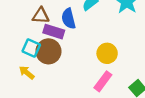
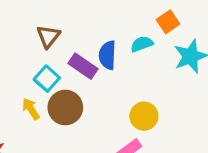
brown triangle: (41, 16) -> (48, 36), moved, turned 48
brown circle: (48, 51) -> (65, 107), moved

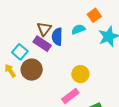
brown triangle: (48, 36) -> (44, 29), moved

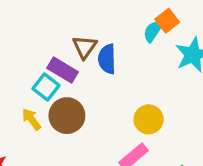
cyan semicircle: (78, 29) -> (153, 31), moved, turned -32
purple rectangle: (42, 44) -> (63, 70), moved

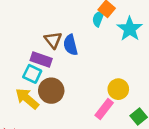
yellow arrow: (31, 119) -> (27, 99), size x1.5
yellow circle: (149, 119) -> (118, 89), moved

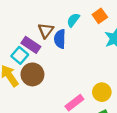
cyan semicircle: (98, 18) -> (73, 20), moved
yellow circle: (118, 89) -> (102, 92), moved

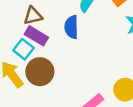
brown triangle: (46, 31) -> (33, 16), moved, turned 42

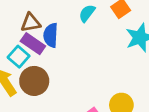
blue semicircle: (71, 27) -> (51, 35), moved

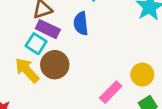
blue semicircle: (51, 35) -> (81, 23), moved

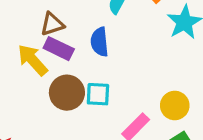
cyan square: (36, 44) -> (98, 94), moved, turned -30
yellow arrow: (27, 70) -> (33, 60), moved

